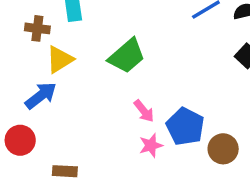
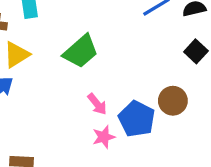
brown circle: (223, 149) -> (173, 101), moved

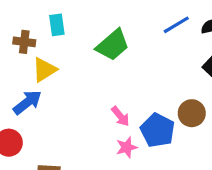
green trapezoid: (81, 51) -> (113, 45), moved

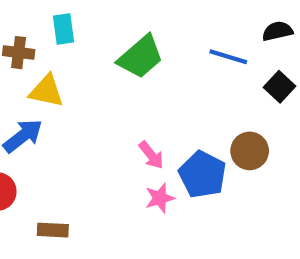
blue line: (176, 25) -> (228, 57), moved, turned 48
yellow triangle: (44, 70) -> (46, 91), turned 44

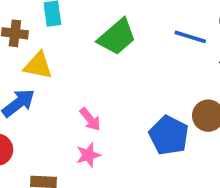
pink arrow: (151, 155) -> (90, 119), moved
pink star: (160, 198) -> (88, 155), moved

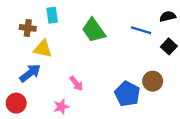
green trapezoid: (117, 37) -> (94, 30), turned 96
pink star: (88, 155) -> (61, 107), moved

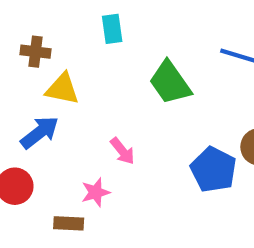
cyan rectangle: (52, 15) -> (112, 29), moved
green trapezoid: (94, 30) -> (170, 83), moved

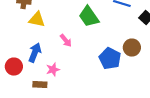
blue arrow: (40, 132) -> (35, 52), moved, turned -30
pink arrow: (122, 151) -> (66, 40), moved

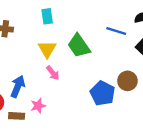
yellow triangle: (37, 20) -> (47, 49), moved, turned 48
brown rectangle: (40, 84) -> (17, 116), moved

